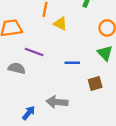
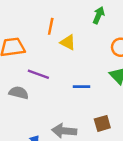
brown square: (95, 84) -> (102, 123), moved

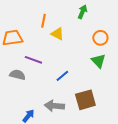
blue line: (81, 87) -> (62, 76), moved, turned -40
brown square: (102, 123) -> (85, 100), size x1.5

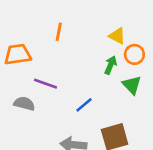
green arrow: (82, 12) -> (111, 65), moved
yellow triangle: (57, 34) -> (117, 36), moved

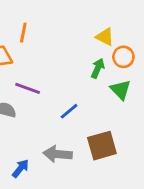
orange line: (59, 32) -> (23, 33), moved

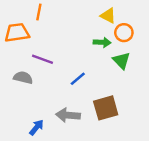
green arrow: (98, 68) -> (102, 42), turned 70

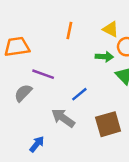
orange line: (39, 12) -> (69, 30), moved
gray semicircle: (23, 78) -> (23, 93), turned -60
gray arrow: (68, 115) -> (63, 118), moved, turned 30

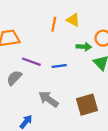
yellow triangle: (111, 29) -> (73, 20), moved
blue line: (79, 94) -> (59, 66), moved, turned 32

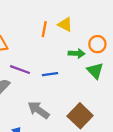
brown square: (87, 105) -> (80, 116), turned -30

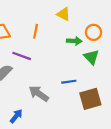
orange line: (44, 29) -> (36, 31), moved
blue line: (50, 74) -> (69, 82), moved
brown square: (80, 116) -> (90, 99), moved, turned 30

